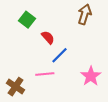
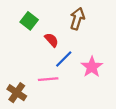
brown arrow: (85, 14) -> (77, 19), moved
pink star: (91, 76) -> (92, 67), moved

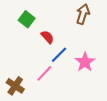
brown arrow: (77, 19) -> (83, 14), moved
pink line: (48, 79) -> (44, 73), turned -42

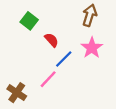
pink star: (85, 62) -> (92, 48), moved

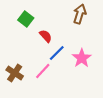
pink star: (92, 48) -> (82, 58), moved
brown cross: (17, 93) -> (15, 73), moved

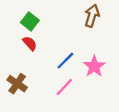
red semicircle: (46, 36) -> (30, 43), moved
pink line: (43, 71) -> (64, 87), moved

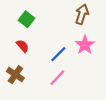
red semicircle: (30, 43) -> (23, 46), moved
pink star: (94, 66) -> (85, 45), moved

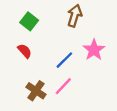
brown arrow: (82, 14) -> (75, 16), moved
brown cross: (15, 75) -> (36, 91), moved

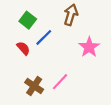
blue line: (64, 60) -> (44, 37), moved

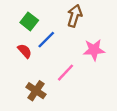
pink star: (89, 47) -> (94, 50), turned 30
pink line: (60, 82) -> (66, 73), moved

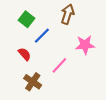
red semicircle: (25, 51) -> (25, 54), moved

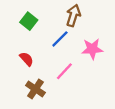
blue line: (42, 36) -> (60, 39), moved

